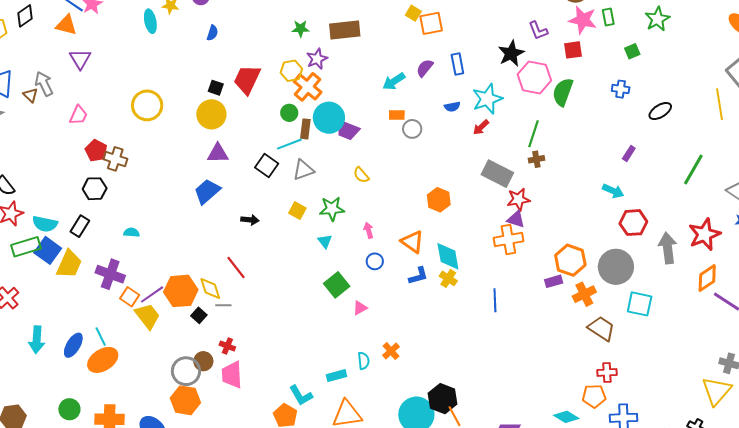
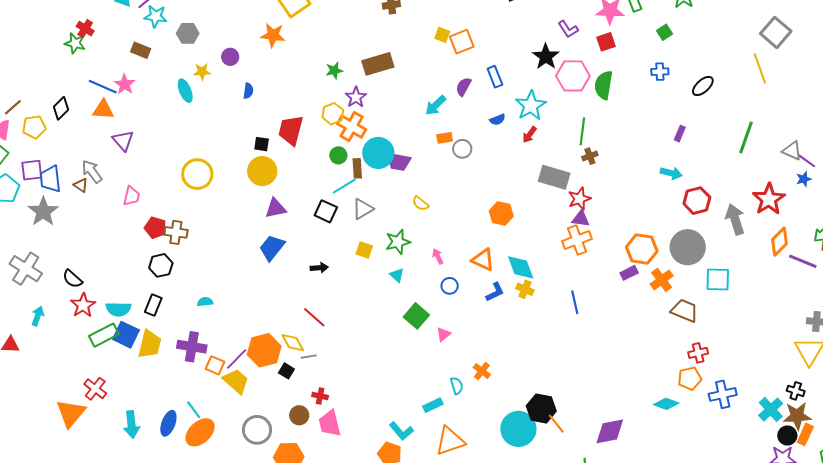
gray circle: (186, 371) -> (257, 430), moved

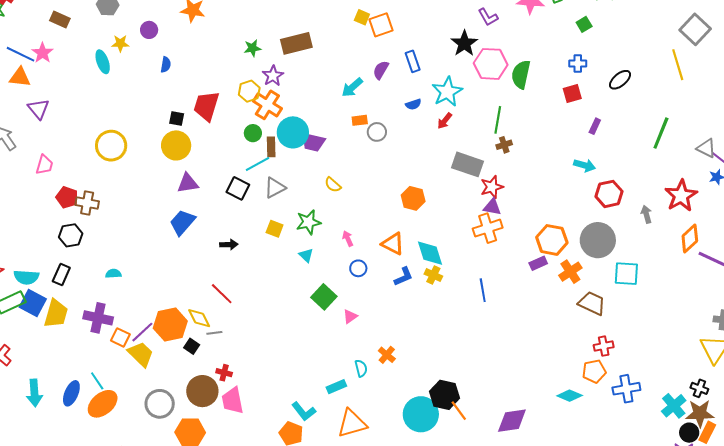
red square: (606, 42) -> (572, 94), moved
gray arrow: (735, 219) -> (646, 214), size x0.6
brown circle: (299, 415) -> (202, 391), size x1.6

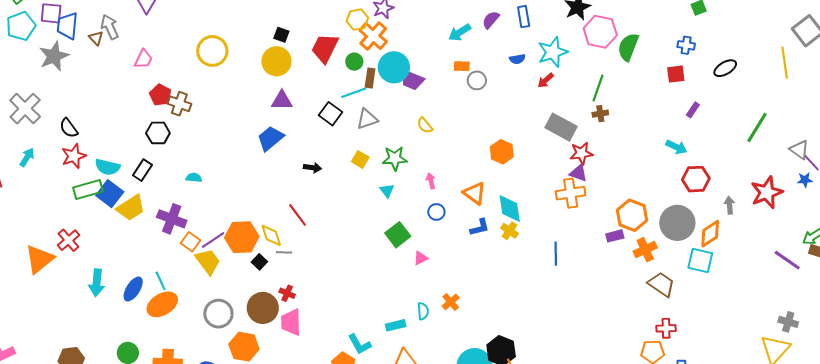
red trapezoid: (206, 106) -> (325, 48), moved
orange diamond: (690, 239) -> (710, 234), moved
yellow trapezoid: (56, 314) -> (131, 208), turned 32

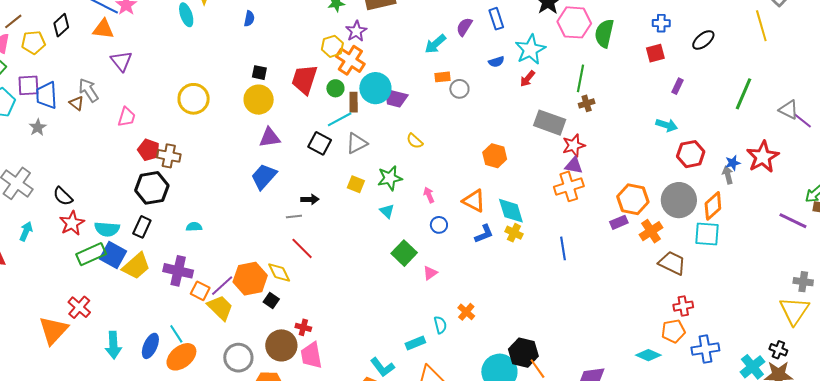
gray star: (54, 56) -> (38, 127), size x0.6
black hexagon: (158, 133) -> (152, 188), size x1.4
blue star: (805, 180) -> (733, 163), moved
gray line: (284, 252) -> (294, 216), moved

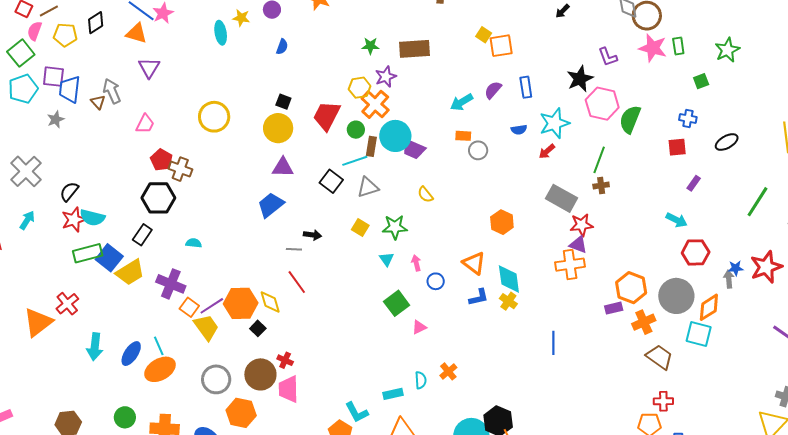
pink arrow: (429, 195) -> (416, 263), moved
black semicircle: (63, 196) -> (69, 192), turned 75
cyan semicircle: (107, 229) -> (92, 218), moved
blue line: (563, 248) -> (553, 343), moved

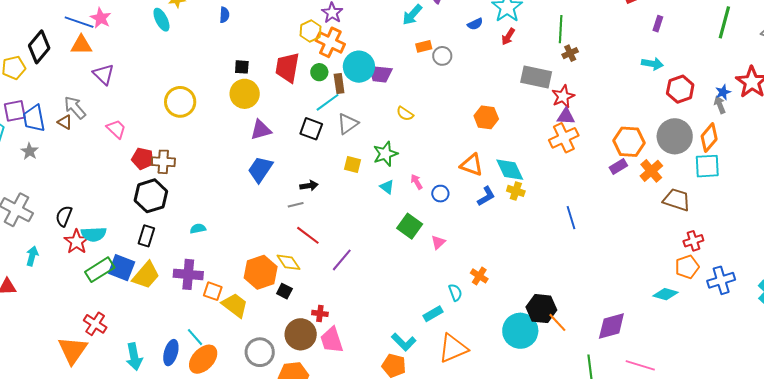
black diamond: (96, 23) -> (39, 47), size x1.4
pink trapezoid: (145, 124) -> (116, 129), turned -55
purple line: (212, 306) -> (342, 260), moved

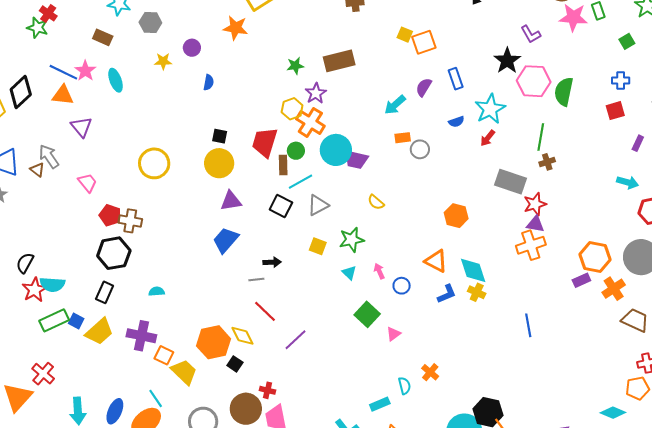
cyan ellipse: (161, 20) -> (116, 80), moved
brown rectangle: (339, 84) -> (283, 165), moved
blue square: (122, 268) -> (76, 321), size x0.6
cyan line: (195, 337) -> (156, 398), moved

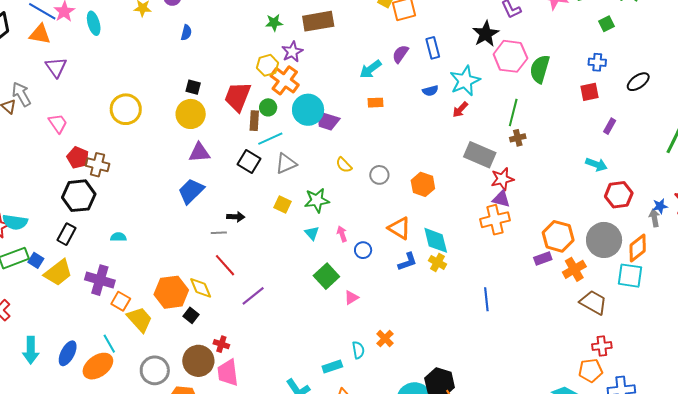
gray circle: (420, 149) -> (379, 175), moved

